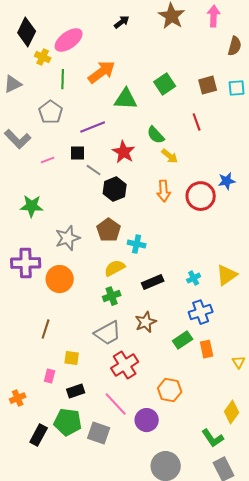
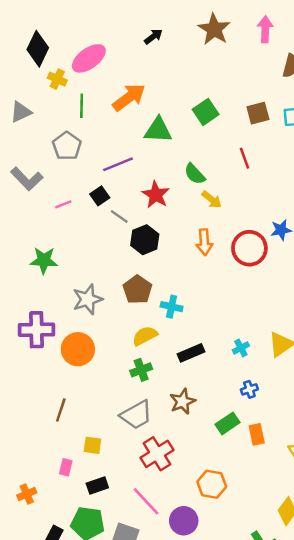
black square: (78, 153) -> (100, 196), turned -35
blue cross: (201, 312) -> (249, 389), size x0.6

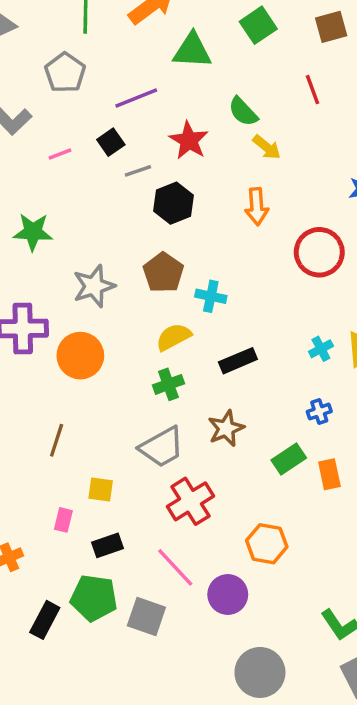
gray line: (119, 217) -> (138, 171), turned -54
red circle: (249, 248) -> (319, 252), moved
cyan cross: (241, 348) -> (321, 349), moved

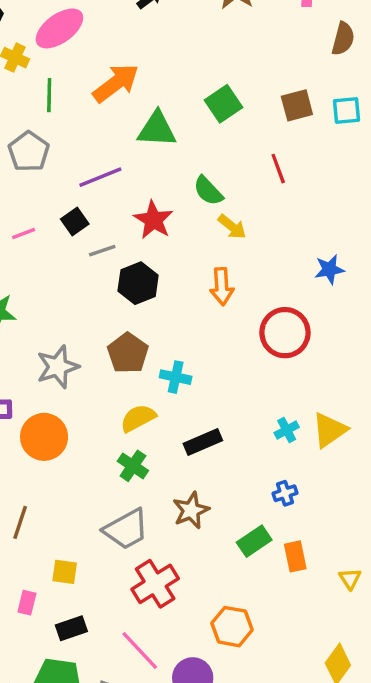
green cross: (168, 384) -> (133, 466), turned -36

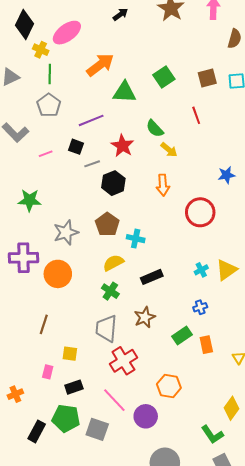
green line: (49, 95) -> (50, 74), moved
black square: (75, 222) -> (76, 147), turned -35
gray trapezoid: (126, 529) -> (106, 328), turned 124

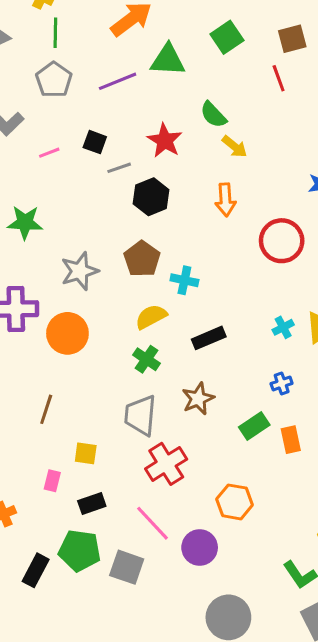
red line: (196, 115) -> (279, 78), moved
purple line: (91, 120) -> (118, 81), moved

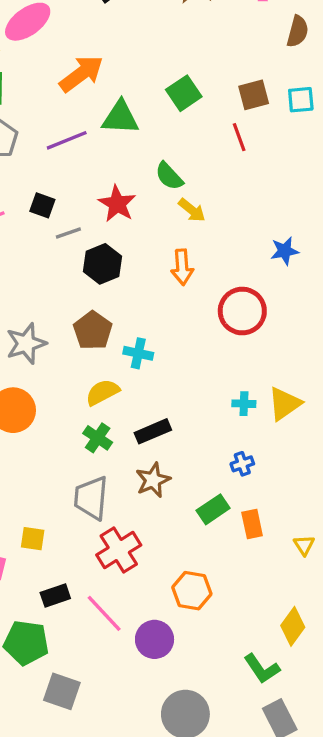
cyan cross: (283, 327) -> (244, 404), turned 30
black rectangle: (209, 338) -> (153, 431), moved
black rectangle: (92, 503) -> (55, 595), moved
gray square: (127, 567) -> (62, 691), moved

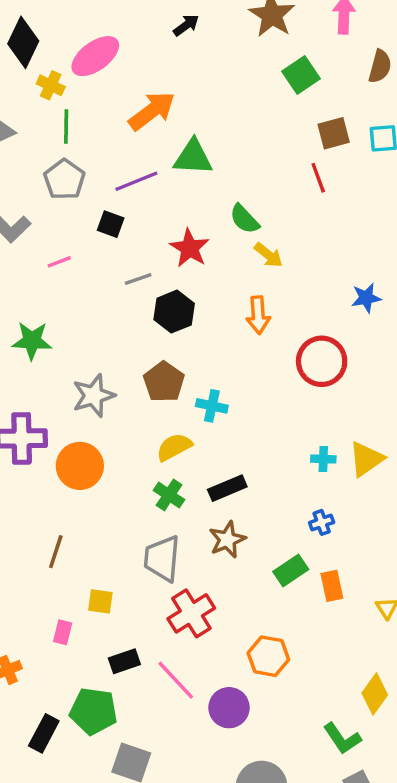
green square: (184, 93) -> (301, 75), moved
black square: (42, 205) -> (111, 224), moved

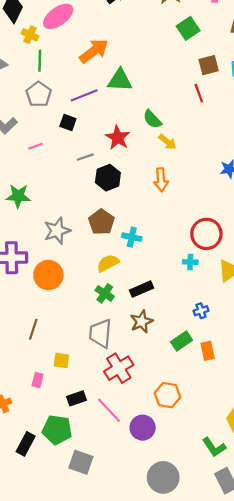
red circle: (322, 361) -> (206, 234), moved
cyan cross: (323, 459) -> (190, 262), moved

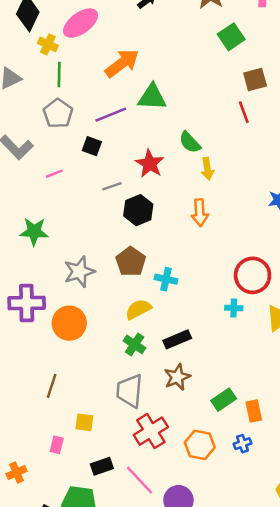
yellow arrow: (167, 142) -> (207, 169), turned 42
blue cross: (201, 311) -> (242, 444), moved
orange hexagon: (167, 395) -> (200, 445), moved

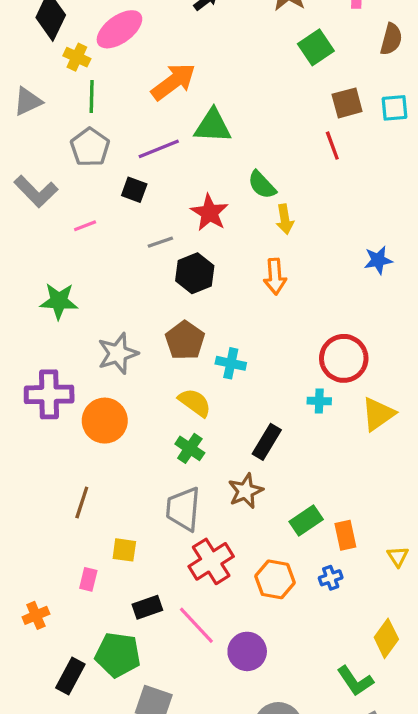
yellow semicircle: (138, 309) -> (195, 403), turned 64
black rectangle: (177, 339) -> (267, 442), moved, turned -36

